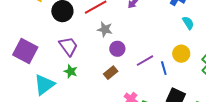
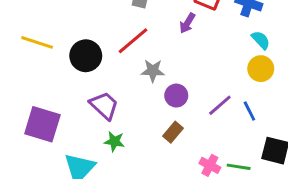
cyan semicircle: (188, 23) -> (261, 40), moved
yellow circle: (181, 54) -> (261, 69), moved

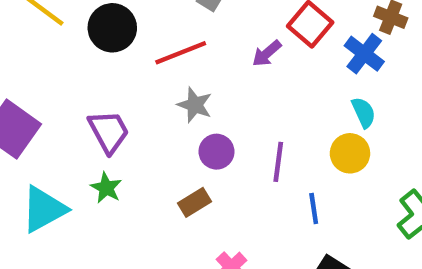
black circle: (86, 56) -> (112, 28), moved
purple line: (220, 105) -> (278, 162), moved, turned -60

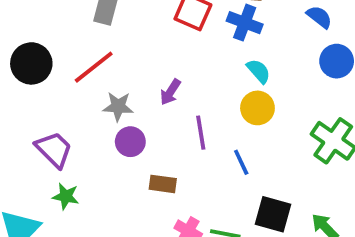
purple arrow: (267, 53) -> (170, 92), moved
purple circle: (216, 152) -> (130, 142), moved
brown rectangle: (194, 202) -> (163, 184), moved, turned 56

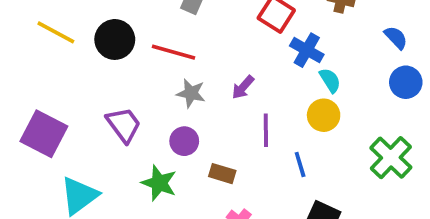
blue cross: (245, 23) -> (307, 50), moved
red line: (94, 67) -> (174, 52), turned 45
purple circle: (130, 142) -> (184, 141), moved
green star: (66, 196) -> (159, 183), moved, size x1.4

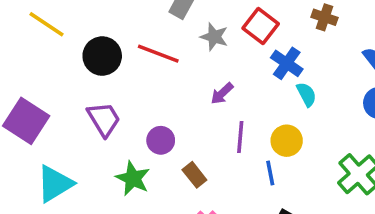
black circle: (115, 39) -> (102, 56), moved
gray star: (191, 93) -> (214, 37), moved
yellow circle: (324, 115) -> (287, 141), moved
brown rectangle: (222, 174) -> (194, 175), turned 30

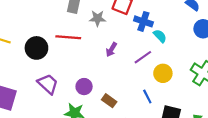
purple line: (240, 137) -> (143, 57), moved, turned 66
yellow circle: (287, 141) -> (163, 73), moved
blue line: (270, 173) -> (147, 96), moved

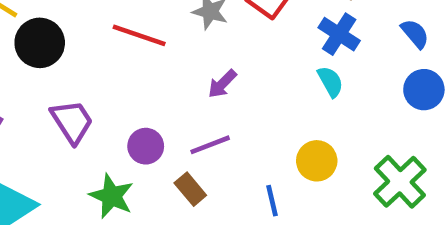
blue cross: (143, 21) -> (339, 34), moved
black circle: (36, 48) -> (40, 43), moved
purple line: (143, 57) -> (210, 145), moved

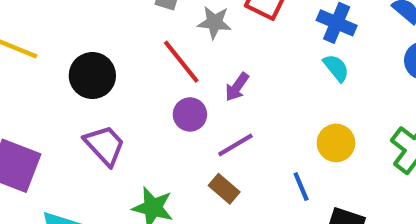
red line: (139, 35) -> (181, 62), moved, turned 42
black circle: (40, 43) -> (92, 76), moved
purple circle: (146, 146) -> (190, 114), moved

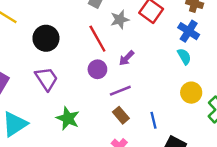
gray star: (214, 22) -> (120, 20), turned -30
yellow circle: (336, 143) -> (191, 93), moved
brown rectangle: (224, 189) -> (121, 115), moved

